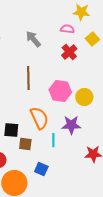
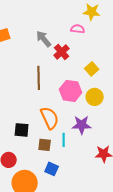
yellow square: (92, 39) -> (92, 69), moved
red cross: (69, 52) -> (62, 52), moved
brown square: (25, 144) -> (45, 145), moved

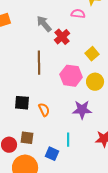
orange semicircle: (50, 118) -> (44, 110), moved, size x0.6
black square: (22, 130) -> (22, 103), moved
cyan line: (64, 140) -> (68, 140), moved
brown square: (45, 145) -> (27, 138), moved

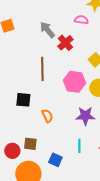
black square: (22, 103) -> (23, 100), moved
cyan line: (68, 140) -> (79, 146), moved

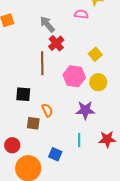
red cross: (65, 43) -> (56, 43), moved
brown square: (30, 144) -> (33, 123), moved

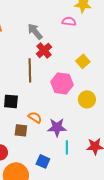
yellow circle: (98, 82) -> (87, 99), moved
orange semicircle: (47, 110) -> (35, 117), turned -32
purple star: (85, 110) -> (57, 127), moved

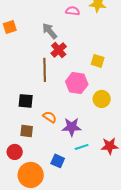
pink semicircle: (69, 21) -> (73, 11), moved
yellow square: (83, 61) -> (98, 61), turned -32
brown square: (21, 130) -> (27, 131), moved
cyan line: (67, 147) -> (82, 147), turned 72

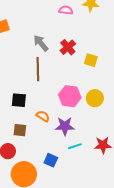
gray arrow: (50, 31) -> (41, 43), moved
red cross: (59, 50) -> (68, 47), moved
pink hexagon: (77, 83) -> (70, 96), moved

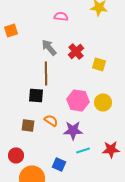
pink semicircle: (66, 10) -> (61, 16), moved
black square: (19, 100) -> (36, 95), moved
brown square: (20, 130) -> (28, 125), moved

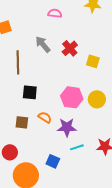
brown line: (46, 73) -> (18, 62), moved

